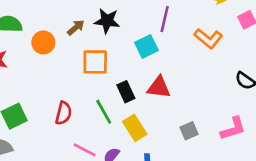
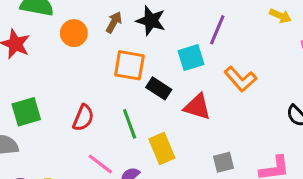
brown arrow: (76, 28) -> (114, 22), turned -30
orange L-shape: (208, 39) -> (240, 79), moved
black rectangle: (126, 92) -> (159, 88), moved, turned -42

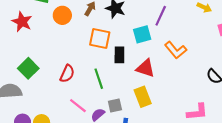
black rectangle: (159, 88) -> (119, 55), turned 56
green square: (26, 112) -> (28, 68), turned -30
yellow rectangle: (162, 149) -> (143, 97), moved
gray square: (224, 162) -> (115, 106), moved

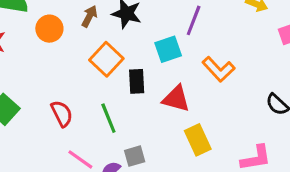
orange square: (100, 39) -> (106, 59), turned 35
red semicircle: (67, 74) -> (62, 114), turned -48
yellow rectangle: (143, 97) -> (198, 140), moved

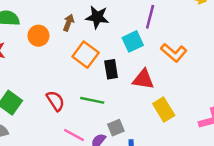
green line: (108, 118) -> (92, 100), turned -50

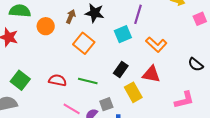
black rectangle: (111, 69) -> (121, 69), moved, turned 42
red triangle: (143, 79) -> (151, 74), moved
red semicircle: (55, 101) -> (58, 80), turned -48
yellow rectangle: (164, 109) -> (133, 92), moved

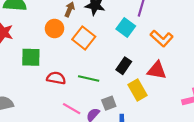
orange circle: (46, 26) -> (55, 29), moved
cyan square: (123, 34) -> (126, 28), turned -30
green square: (20, 80) -> (31, 57), moved, turned -36

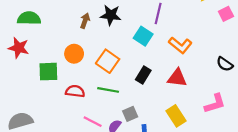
orange circle: (55, 29) -> (74, 54), moved
orange square: (84, 38) -> (108, 61), moved
yellow rectangle: (138, 90) -> (176, 116), moved

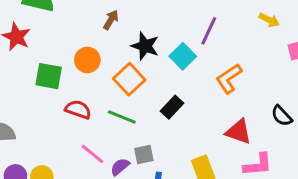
black star: (111, 15) -> (145, 46), moved
orange L-shape: (180, 45) -> (229, 79), turned 95
red triangle: (177, 78) -> (239, 132), moved

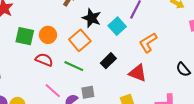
orange circle: (87, 60) -> (48, 35), moved
red triangle: (239, 132) -> (138, 73), moved

